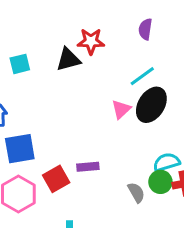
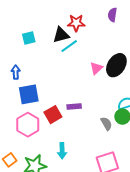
cyan line: (142, 76) -> (69, 46), moved

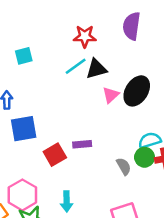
purple semicircle: (112, 15) -> (132, 26), size x1.5
black triangle: (61, 35) -> (96, 69), moved
pink hexagon: (28, 125) -> (22, 195), moved

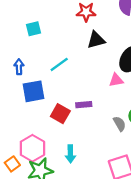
cyan line: (76, 66) -> (59, 64), moved
pink triangle: (111, 95) -> (116, 80), moved, turned 32
red square: (55, 155) -> (60, 114), turned -30

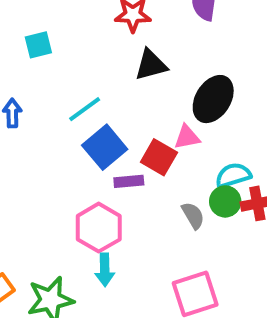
blue square: (34, 91) -> (105, 147), moved, turned -30
red square: (60, 114) -> (159, 157), moved
pink hexagon: (32, 148) -> (99, 228), moved

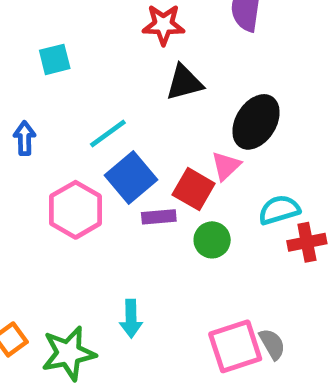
pink triangle: (187, 137) -> (226, 166), turned -32
green circle: (225, 201) -> (212, 240), moved
gray semicircle: (193, 216) -> (272, 344), moved
pink hexagon: (99, 228) -> (76, 210), moved

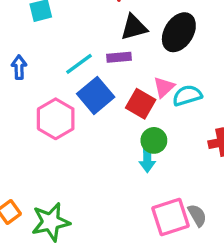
black ellipse: (256, 122) -> (179, 32), moved
cyan semicircle: (279, 210) -> (187, 95), moved
purple rectangle: (159, 217) -> (119, 57), moved
cyan arrow: (131, 319) -> (147, 159), moved

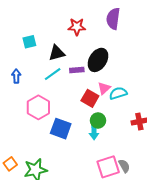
black triangle: (134, 27) -> (57, 53), moved
black ellipse: (179, 32) -> (98, 60), moved
blue square: (96, 95) -> (61, 129), moved, turned -30

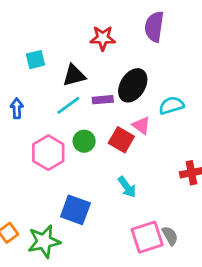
pink triangle: (104, 88) -> (141, 125), turned -40
cyan semicircle: (118, 93) -> (171, 105), moved
green circle: (98, 120) -> (84, 141), moved
blue square: (61, 129) -> (75, 210), moved
cyan arrow: (94, 132) -> (127, 187), turned -35

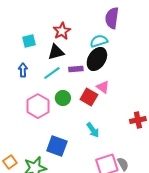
red star: (103, 38) -> (62, 31), moved, turned -30
cyan semicircle: (171, 105) -> (99, 41), moved
blue arrow: (17, 108) -> (23, 70), moved

